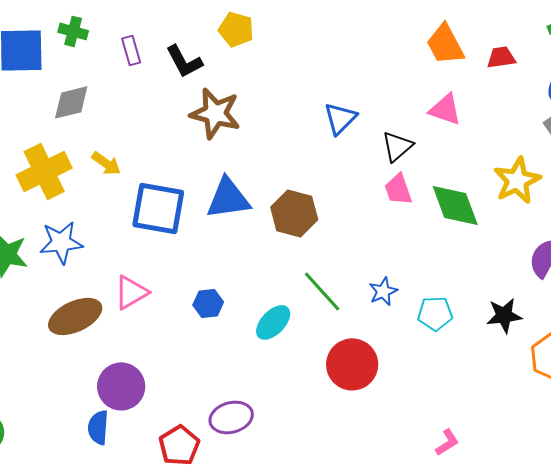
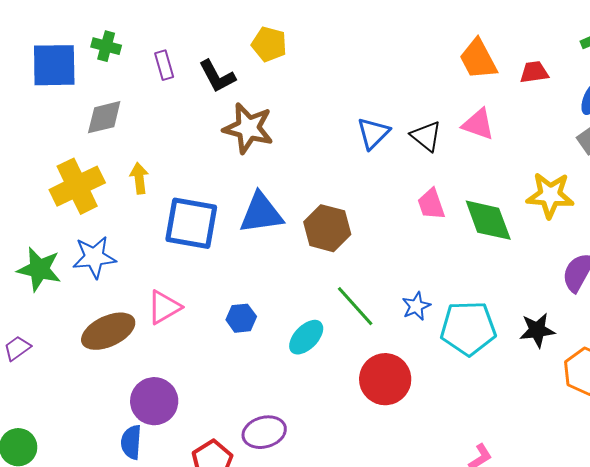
black triangle: (397, 146) -> (426, 136), moved, turned -40
yellow arrow: (106, 163) -> (139, 178), turned -132
yellow star: (517, 180) -> (550, 195), turned 30
cyan pentagon: (435, 313) -> (468, 328), size x1.6

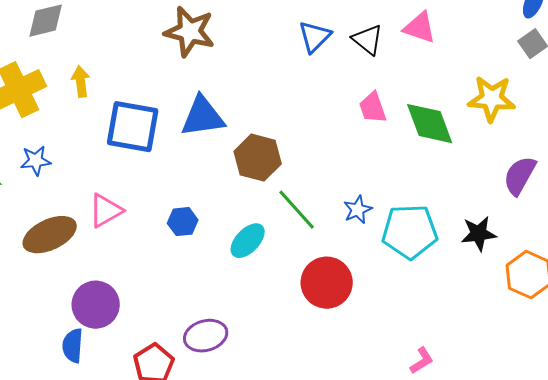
brown hexagon: (327, 228) -> (258, 158), moved
blue star: (94, 257) -> (36, 161), size x0.7

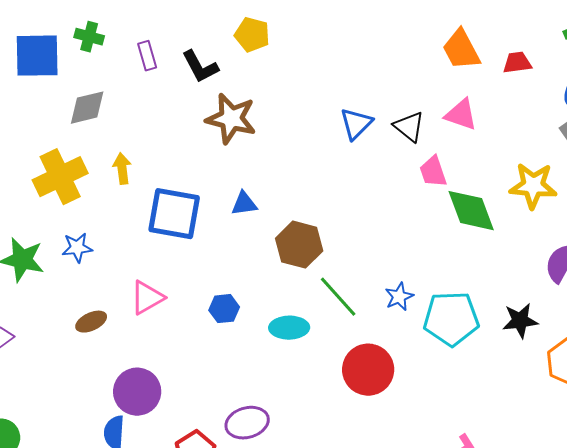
pink trapezoid: (373, 108) -> (433, 172), moved
blue triangle: (203, 117) -> (244, 204), size x0.6
brown ellipse: (50, 235) -> (91, 322), size x0.6
cyan ellipse: (248, 241) -> (289, 328), turned 45

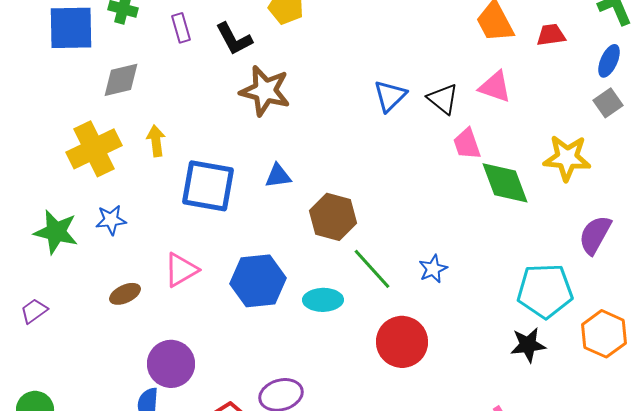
blue hexagon: (224, 309) -> (258, 281), size x1.8
cyan pentagon: (451, 319) -> (545, 291), moved
black star: (520, 321) -> (528, 345), moved

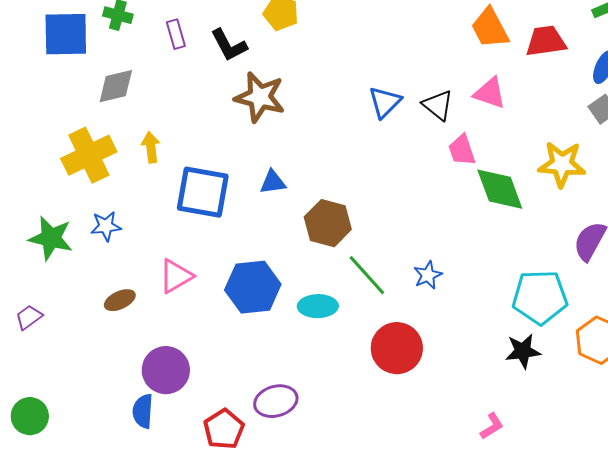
red trapezoid: (551, 35) -> (546, 41), size x1.4

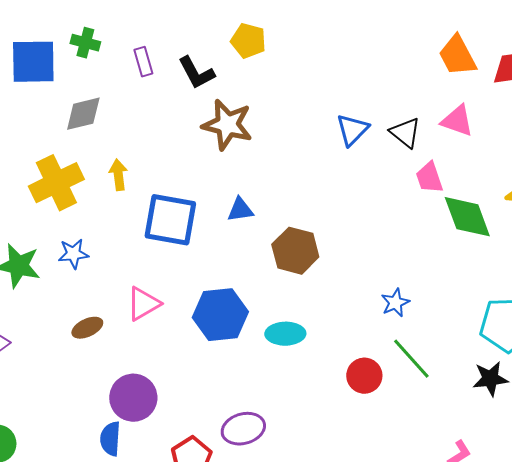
green line: (367, 275) -> (411, 359), moved
red circle: (397, 348) -> (364, 376), size x0.7

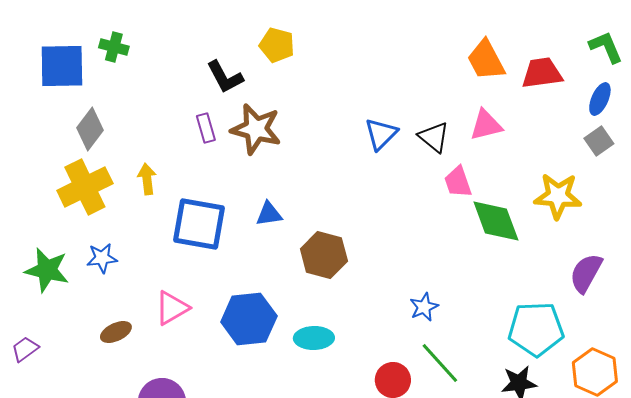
purple rectangle: (143, 62) -> (206, 128), moved
gray diamond: (83, 114) -> (90, 129), moved, turned -39
pink triangle: (457, 121) -> (486, 125), turned -33

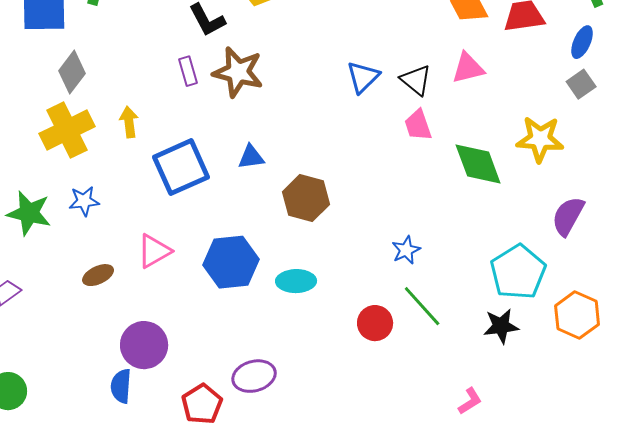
pink trapezoid: (458, 182) -> (418, 125), moved
blue square: (199, 224) -> (181, 167), turned -34
cyan pentagon: (536, 329) -> (518, 272), turned -30

